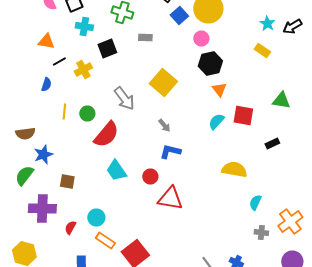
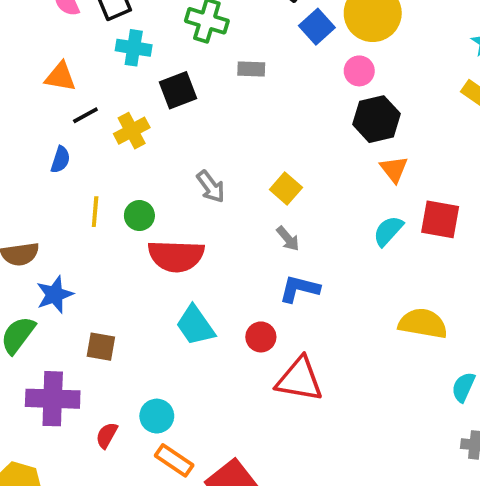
yellow square: (163, 82) -> (286, 189), moved, size x0.6
gray arrow: (124, 98) -> (211, 187), size x0.7
red semicircle: (106, 134) -> (176, 256), turned 52

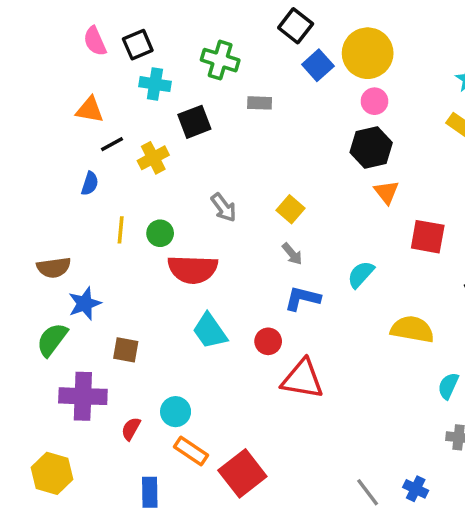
pink circle: (359, 71) -> (374, 101), moved
cyan semicircle: (388, 231) -> (361, 274), moved

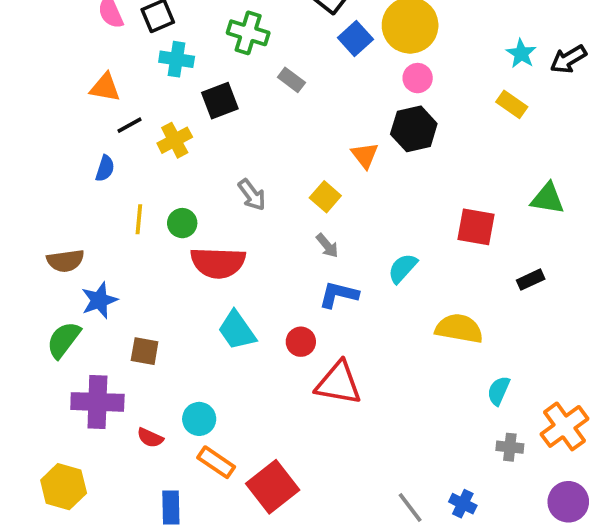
gray rectangle: (260, 103) -> (291, 80), turned 35
orange triangle: (386, 192) -> (365, 155), moved
red semicircle: (131, 429) -> (150, 438), turned -95

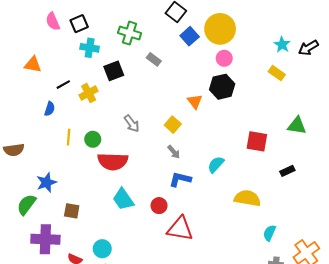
orange triangle: (105, 87) -> (33, 65), moved
brown semicircle: (65, 261) -> (14, 150), moved

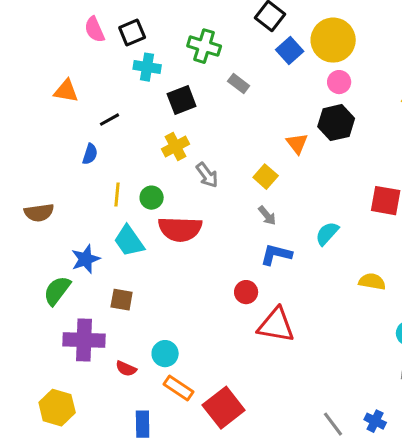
yellow cross: (89, 93) -> (176, 147), moved
yellow semicircle: (247, 198) -> (372, 282), size x0.7
cyan trapezoid: (123, 199) -> (129, 241), moved

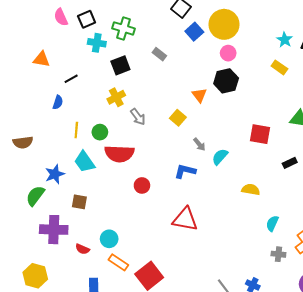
green cross: (204, 46) -> (123, 28), moved
gray arrow: (267, 216) -> (199, 144), moved
red circle: (246, 292) -> (142, 185), moved

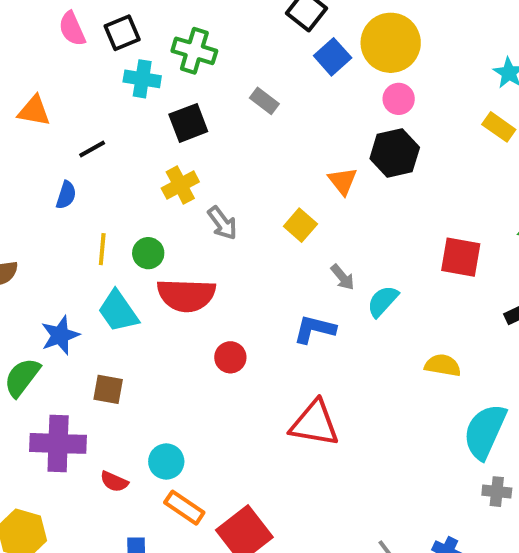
cyan semicircle: (272, 223) -> (485, 431), size x1.8

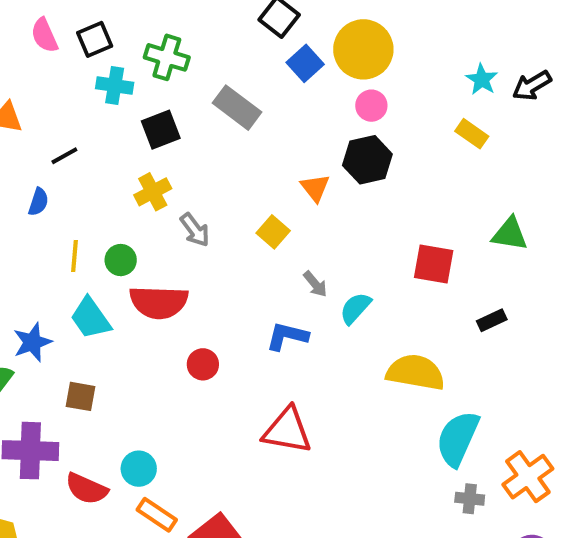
gray rectangle: (264, 101) -> (237, 108), size x1.6
yellow semicircle: (443, 365) -> (416, 372), size x1.6
red semicircle: (114, 482) -> (87, 489), size x1.5

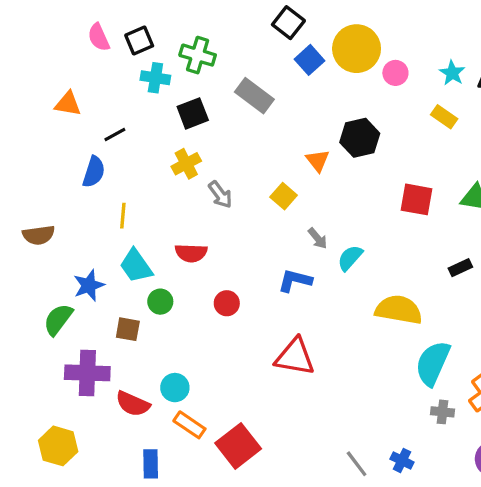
pink circle: (371, 106) -> (395, 73), moved
blue semicircle: (38, 202) -> (94, 172), size x1.4
green circle: (121, 260) -> (160, 302), moved
red square: (434, 264) -> (417, 199), moved
red semicircle: (159, 302) -> (191, 253), size x0.7

